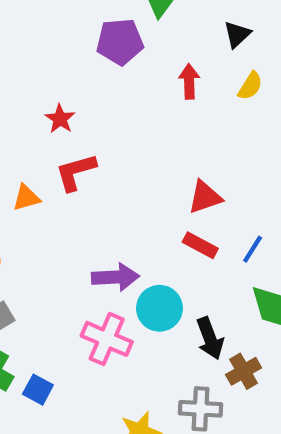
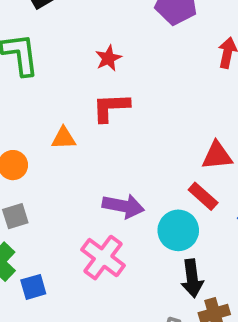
orange triangle: (26, 198) -> (64, 138), moved
cyan circle: (159, 308) -> (178, 230), moved
blue square: (38, 390) -> (33, 287), turned 32

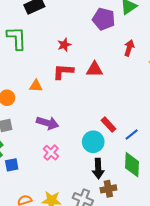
red triangle: (217, 156) -> (95, 69), moved
purple arrow: (123, 206) -> (47, 123), moved
pink cross: (103, 258) -> (51, 153), size x0.7

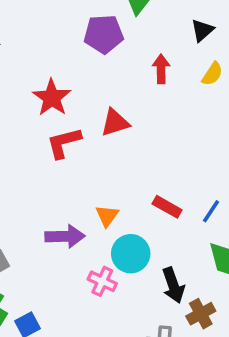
red star: (64, 45) -> (52, 98), size x1.5
orange triangle: (36, 86) -> (107, 216), moved, turned -40
cyan circle: (93, 142) -> (131, 254), moved
pink cross: (51, 153) -> (102, 281), moved

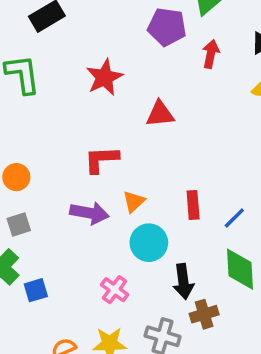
red arrow: (161, 69) -> (211, 54), moved
red L-shape: (64, 143) -> (101, 159), moved
red rectangle: (167, 207) -> (193, 205), turned 44
pink cross: (102, 281) -> (115, 290), moved

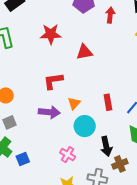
red star: (104, 77) -> (51, 34), turned 30

